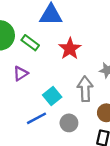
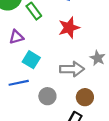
gray arrow: (85, 89) -> (72, 69), turned 75
cyan square: (52, 96) -> (31, 60), moved, turned -36

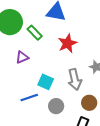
cyan square: (31, 60) -> (46, 82), moved
gray arrow: (72, 69) -> (75, 79), turned 85

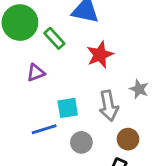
cyan square: (46, 82) -> (68, 108), turned -35

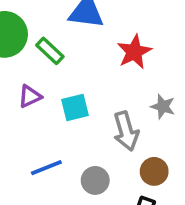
red star: (100, 55) -> (134, 52), moved
cyan square: (68, 108) -> (75, 108), moved

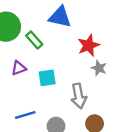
gray star: (163, 107) -> (99, 68), moved

